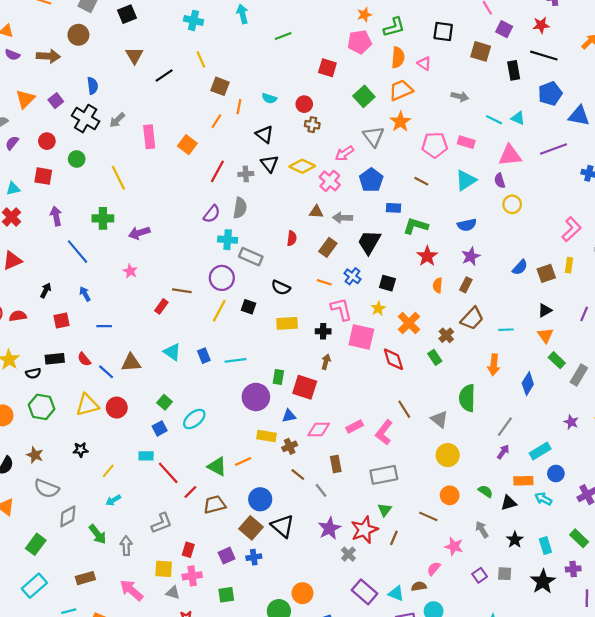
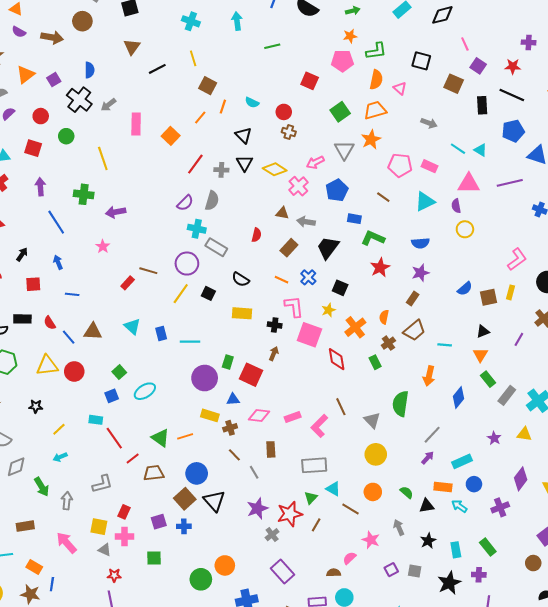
orange semicircle: (438, 285) -> (384, 317), moved
cyan triangle: (396, 593) -> (333, 489), moved

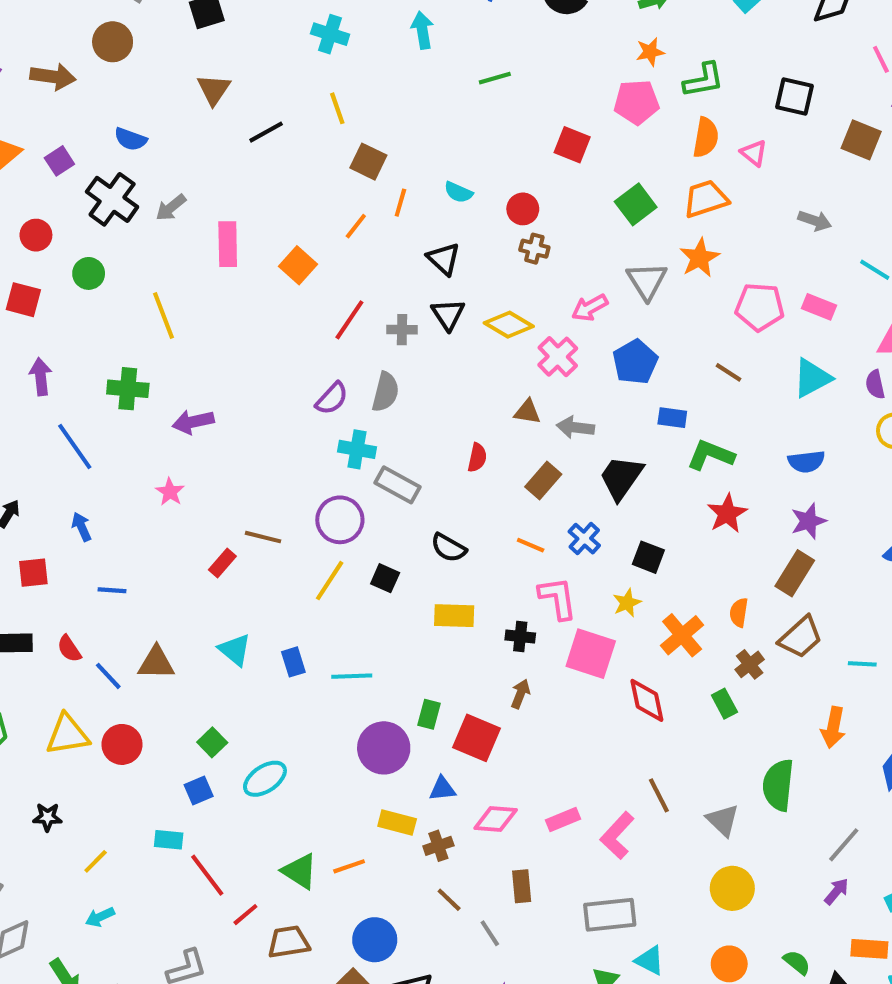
blue semicircle: (90, 70) -> (130, 139), turned 112
brown rectangle: (413, 299) -> (795, 573), size x1.5

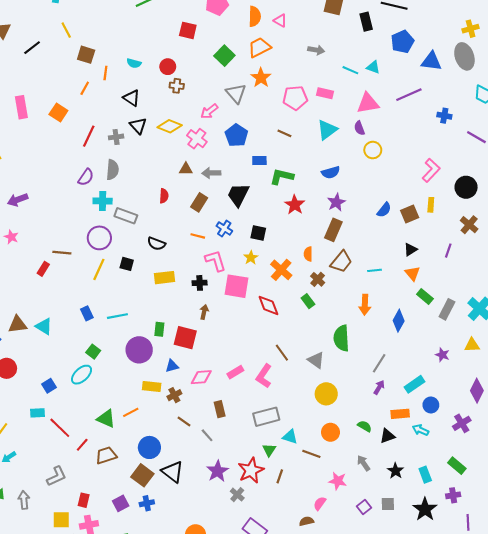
cyan triangle: (235, 650) -> (44, 326), moved
green square: (212, 742) -> (93, 352), moved

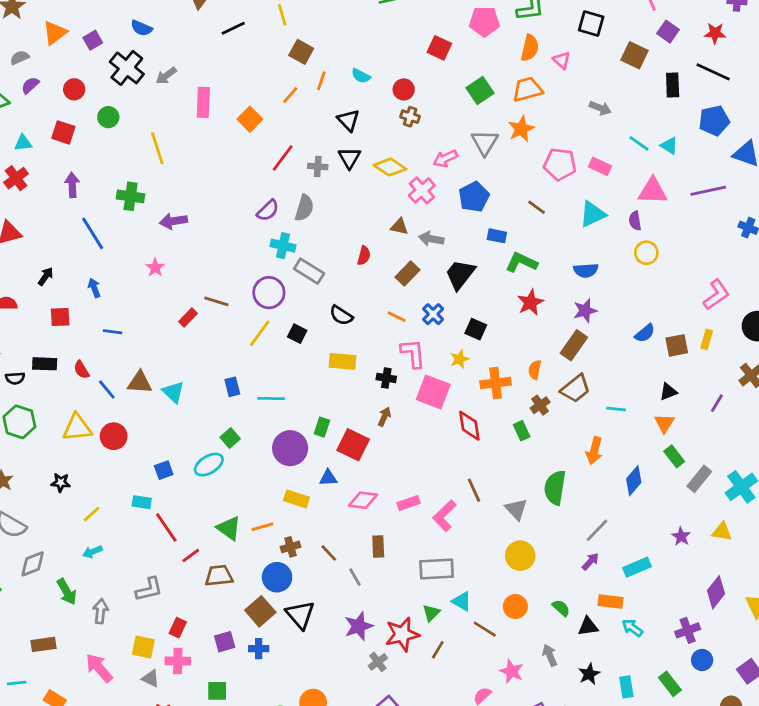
orange cross: (281, 270) -> (496, 383), turned 30
brown cross: (174, 395) -> (290, 547), moved
blue circle: (431, 405) -> (702, 660), moved

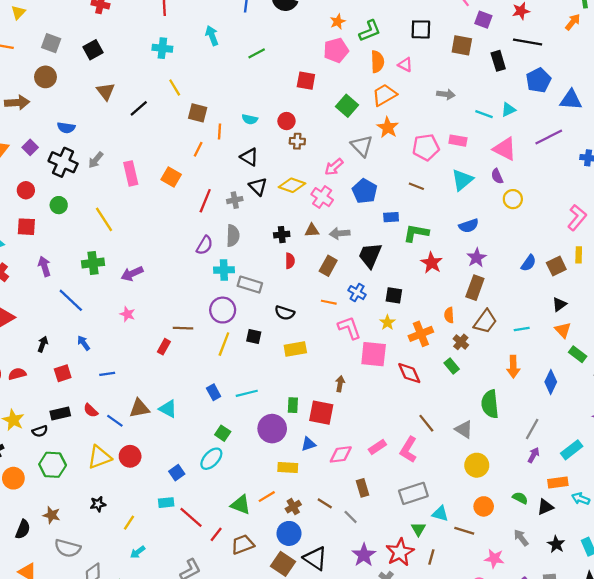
cyan triangle: (669, 146) -> (508, 110), turned -42
pink triangle: (653, 191) -> (505, 149), turned 40
black cross: (386, 378) -> (282, 235), moved

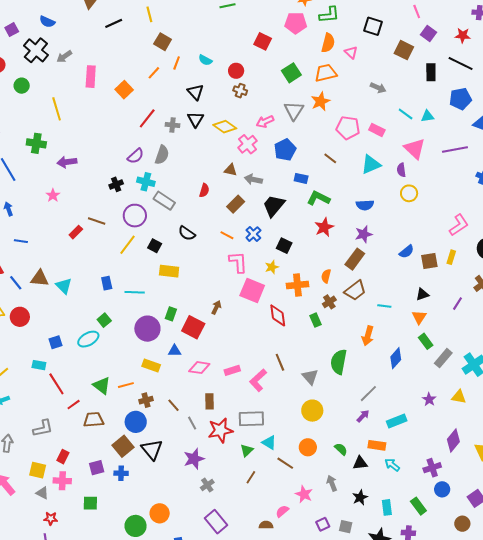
black cross: (282, 235) -> (116, 184), moved, turned -32
yellow rectangle: (295, 349) -> (169, 271), moved
red star: (400, 552) -> (220, 430), moved

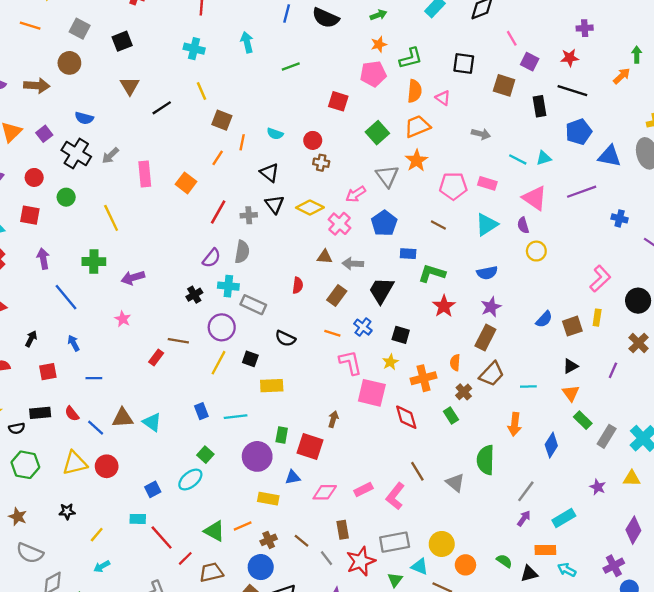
yellow circle: (312, 411) -> (442, 544), moved

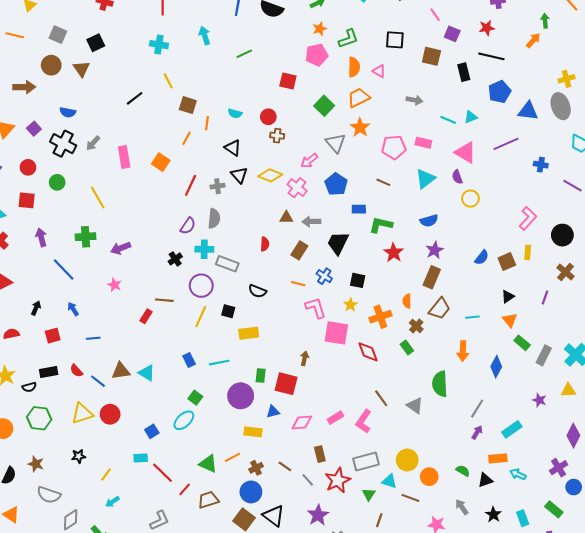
brown triangle: (130, 86) -> (81, 69), moved

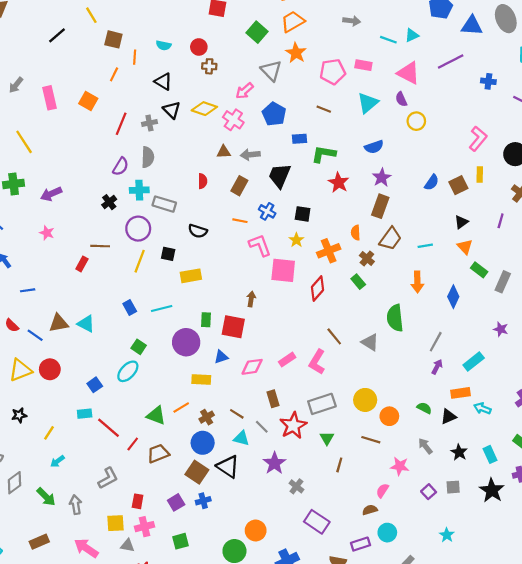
red diamond: (368, 352) -> (318, 288), turned 65
cyan triangle: (389, 481) -> (241, 438), moved

